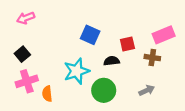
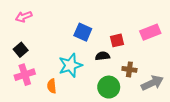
brown cross: (152, 58) -> (129, 69), moved
green circle: (104, 90) -> (109, 87), moved
gray arrow: (147, 90) -> (152, 83), moved, size x1.5
orange semicircle: (47, 94) -> (52, 86), moved

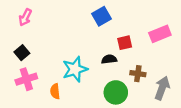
pink arrow: (24, 17) -> (25, 17), turned -42
blue square: (83, 32) -> (101, 16), moved, turned 36
gray arrow: (152, 83) -> (162, 88), turned -45

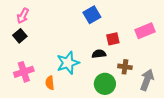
black square: (22, 53) -> (20, 36), moved

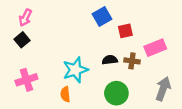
pink rectangle: (145, 31) -> (155, 48), moved
red square: (113, 39) -> (125, 31), moved
brown cross: (125, 67) -> (132, 61), moved
orange semicircle: (50, 83) -> (65, 94), moved

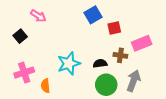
pink arrow: (25, 18) -> (38, 16), moved, turned -84
black semicircle: (110, 60) -> (100, 63), moved
gray arrow: (163, 89) -> (134, 81), moved
orange semicircle: (65, 94) -> (45, 86), moved

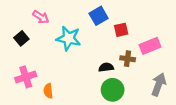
cyan star: (69, 63) -> (69, 38), moved, turned 30
gray arrow: (134, 81) -> (159, 84), moved

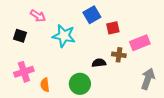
black square: (21, 38) -> (20, 36), turned -32
green circle: (113, 90) -> (80, 84), moved

